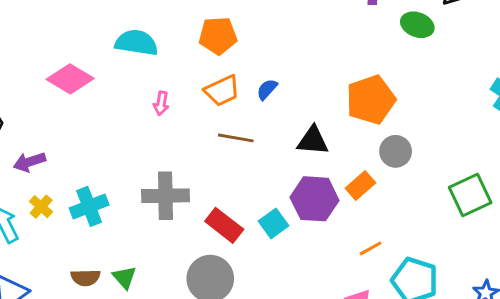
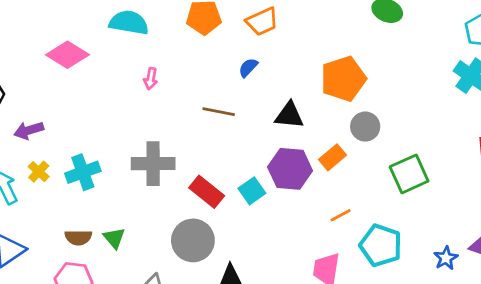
orange trapezoid: (222, 91) -> (262, 22), moved
green square: (470, 195) -> (409, 174), moved

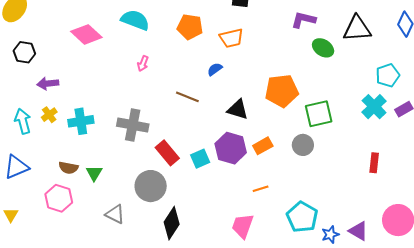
gray circle: (365, 127) -> (303, 145), moved
green square: (409, 174) -> (319, 114), moved
cyan pentagon: (381, 245) -> (302, 217), moved

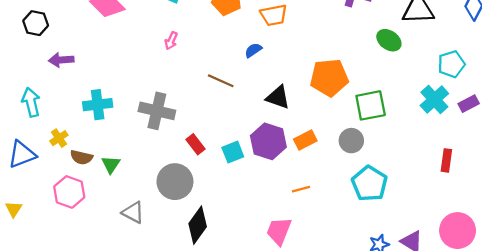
green ellipse: (323, 48) -> (389, 40), moved
yellow cross: (49, 115) -> (59, 138), moved
red rectangle: (167, 153) -> (196, 144), size x0.7
red rectangle: (374, 163) -> (446, 160), moved
cyan pentagon: (302, 217) -> (369, 184), moved

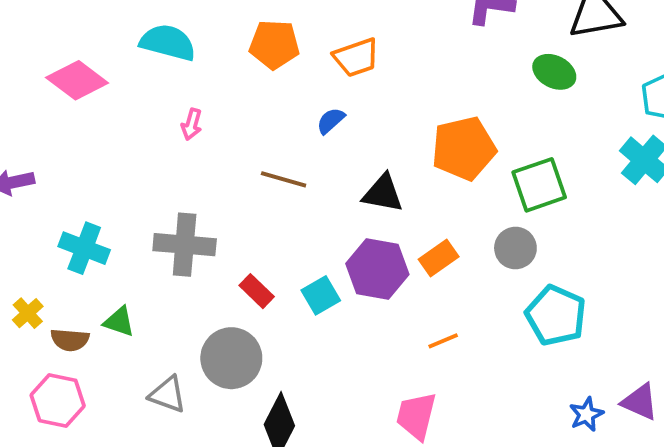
cyan cross: (98, 105) -> (84, 248), turned 36
green triangle: (111, 164) -> (119, 322), moved, turned -36
gray triangle: (133, 213) -> (168, 394), moved

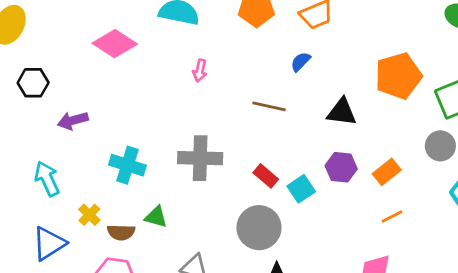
orange rectangle: (439, 258) -> (387, 172), moved
purple hexagon: (377, 269) -> (341, 167), size x0.7
red rectangle: (257, 291) -> (266, 176), moved
gray circle: (231, 358) -> (259, 228), moved

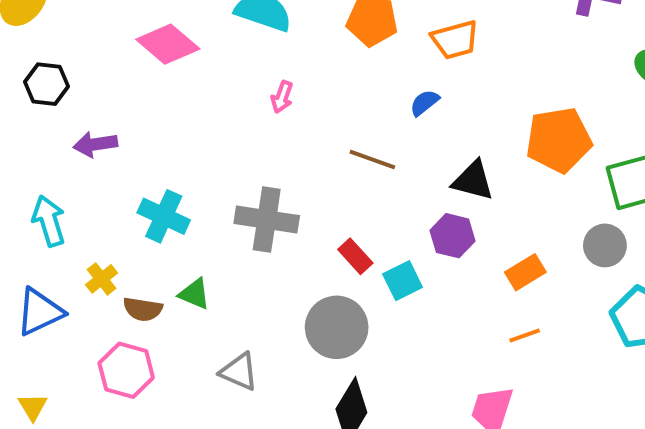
purple hexagon: (341, 167) -> (453, 236), moved

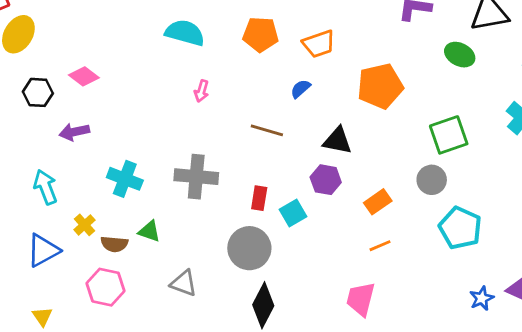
pink diamond: (168, 44) -> (84, 76), moved, size x0.7
orange pentagon: (559, 140) -> (380, 86), moved
red rectangle: (355, 256) -> (259, 198), turned 55

